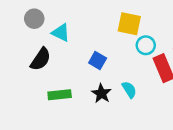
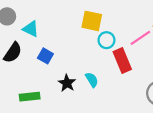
blue square: (98, 61) -> (45, 56), moved
green rectangle: (60, 95) -> (30, 97), moved

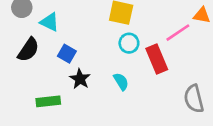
cyan circle: (106, 40) -> (129, 43), moved
black star: (67, 83) -> (80, 79), moved

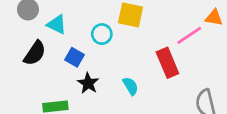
cyan circle: (129, 43) -> (102, 34), moved

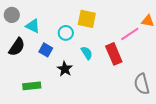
black star: (88, 83) -> (65, 69), moved
cyan semicircle: (131, 86) -> (87, 53), moved

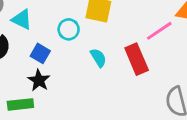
black star: (65, 69) -> (39, 80), moved

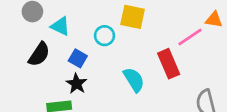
cyan semicircle: (98, 58) -> (134, 80), moved, size x1.4

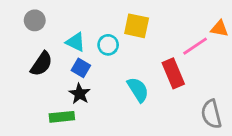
cyan triangle: (60, 26) -> (75, 42), moved

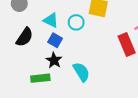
cyan semicircle: (138, 90) -> (81, 72), moved

